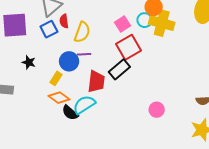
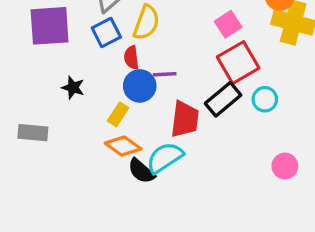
cyan circle: (145, 20) -> (265, 99), moved
red semicircle: (64, 21) -> (131, 58), moved
yellow semicircle: (82, 32) -> (146, 23), moved

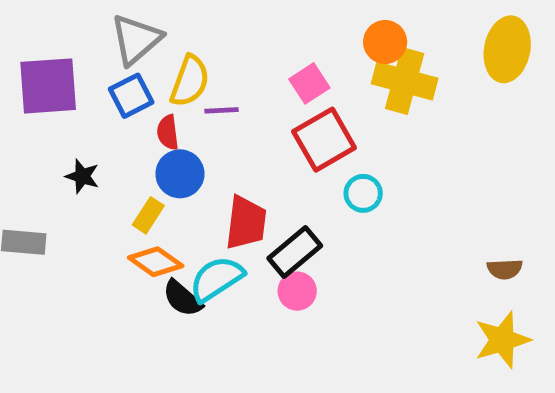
purple line: (165, 74) -> (221, 110), moved
black rectangle: (223, 99) -> (295, 252), moved
pink circle: (285, 166) -> (297, 291), moved

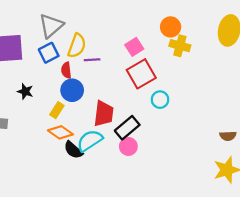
yellow cross: (405, 81) -> (180, 46), size x0.7

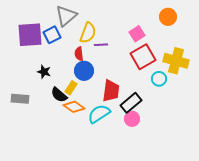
yellow cross: (180, 46) -> (176, 61), moved, size x1.4
blue square: (49, 53) -> (52, 35), moved
black semicircle: (73, 150) -> (59, 95), moved

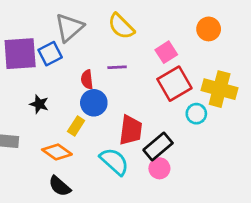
yellow semicircle: (88, 33) -> (121, 26), moved, turned 115
black semicircle: (59, 95) -> (60, 186), moved
orange diamond: (74, 107) -> (57, 152), moved
cyan semicircle: (99, 114) -> (114, 162), turned 75

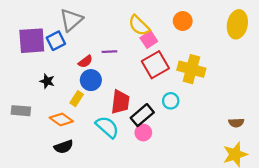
yellow semicircle: (121, 26) -> (139, 25), moved
red semicircle: (87, 80) -> (85, 61), turned -120
cyan circle: (196, 114) -> (171, 101), moved
black semicircle: (60, 186) -> (64, 147), turned -60

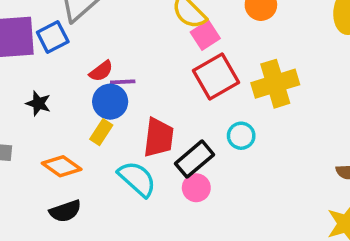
purple line: (109, 52) -> (123, 82), moved
yellow cross: (191, 69) -> (275, 84), turned -32
yellow rectangle: (77, 99) -> (101, 132), moved

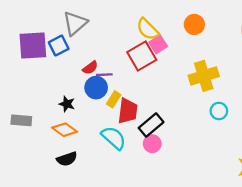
red square: (216, 76) -> (142, 56), moved
black star: (38, 103) -> (67, 104), moved
yellow rectangle: (101, 132) -> (114, 99), moved
cyan circle: (241, 136) -> (219, 111), moved

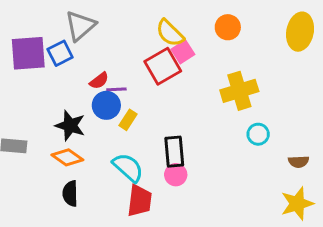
black star: (67, 104) -> (70, 126), size x1.5
red trapezoid: (128, 111) -> (140, 201), moved
black rectangle: (151, 125) -> (174, 152), turned -55
black semicircle: (67, 159) -> (70, 193), turned 108

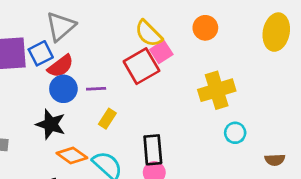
red semicircle: (99, 81) -> (61, 66), moved, size x1.4
blue circle: (106, 105) -> (63, 89), moved
orange diamond: (67, 157) -> (72, 155), moved

